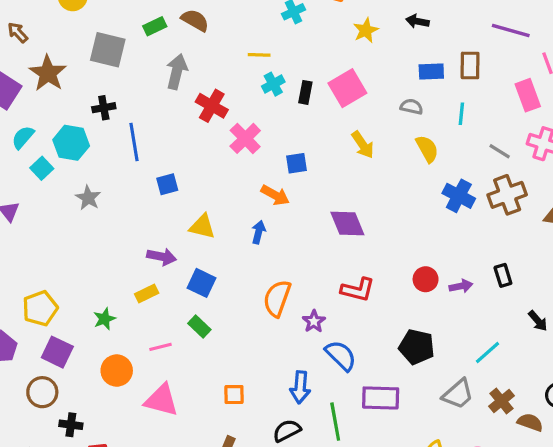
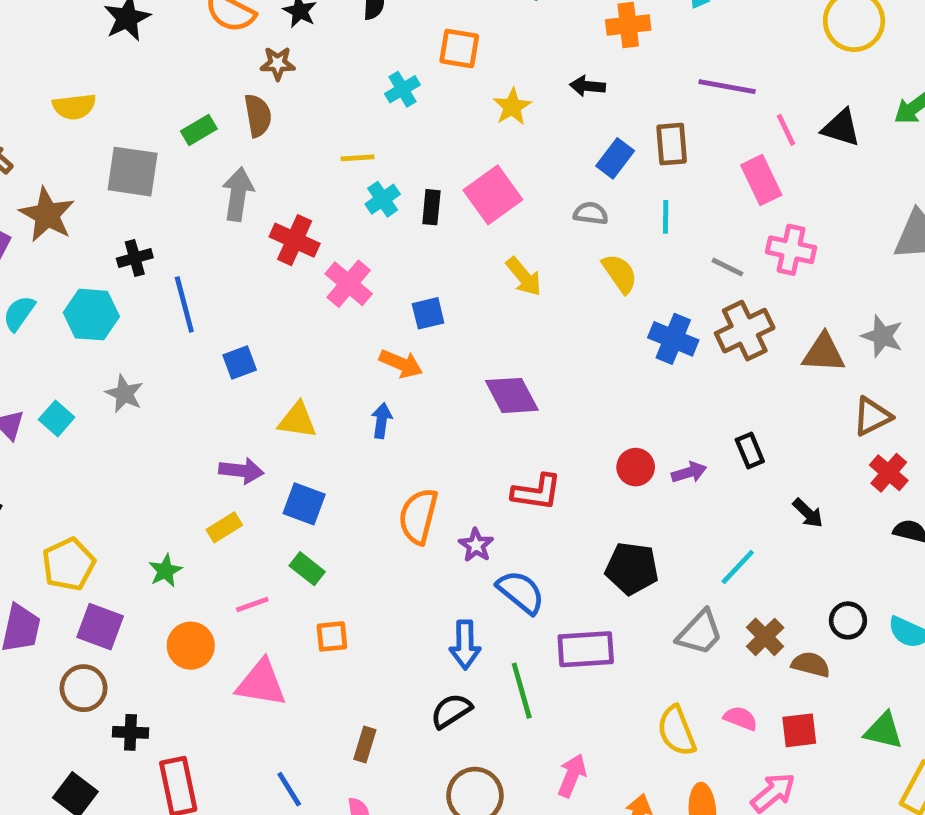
brown semicircle: (195, 20) -> (258, 116), turned 56
blue rectangle: (431, 71) -> (615, 158), turned -45
cyan square: (42, 168) -> (57, 418), moved
orange square: (234, 395) -> (332, 636), moved

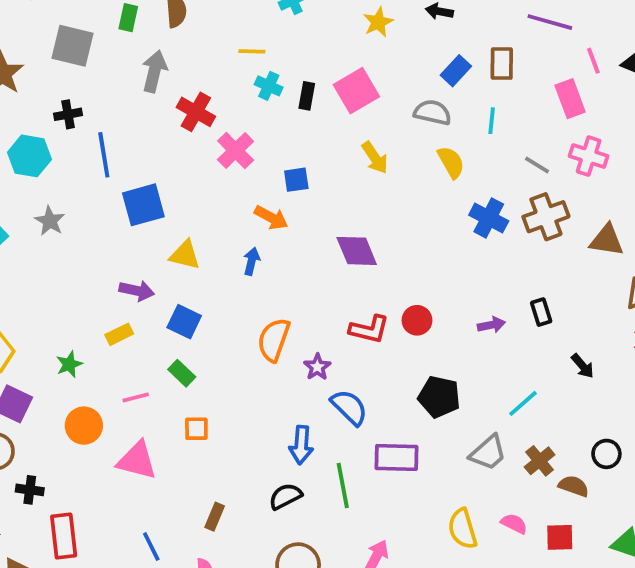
green rectangle: (199, 130) -> (128, 18), turned -52
cyan cross: (383, 199) -> (269, 86), turned -36
gray semicircle: (591, 213) -> (433, 112), size x1.4
blue square: (240, 362) -> (143, 205), size x1.6
red circle: (636, 467) -> (417, 320), moved

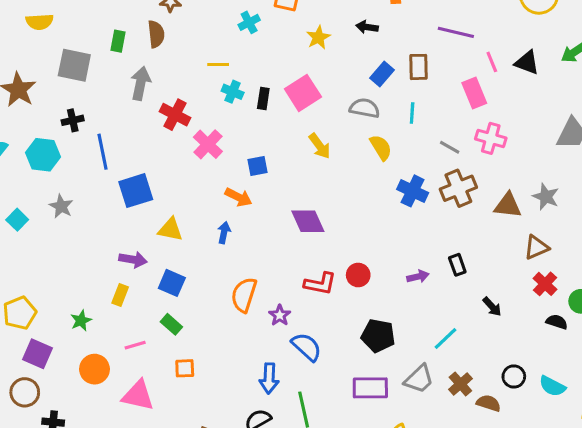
yellow rectangle: (119, 334) -> (120, 295), turned -40
purple rectangle: (396, 457) -> (370, 388), moved

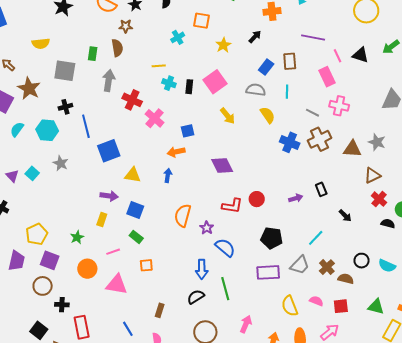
black arrow: (367, 27) -> (255, 37), turned 128
orange arrow: (238, 197) -> (176, 152), turned 144

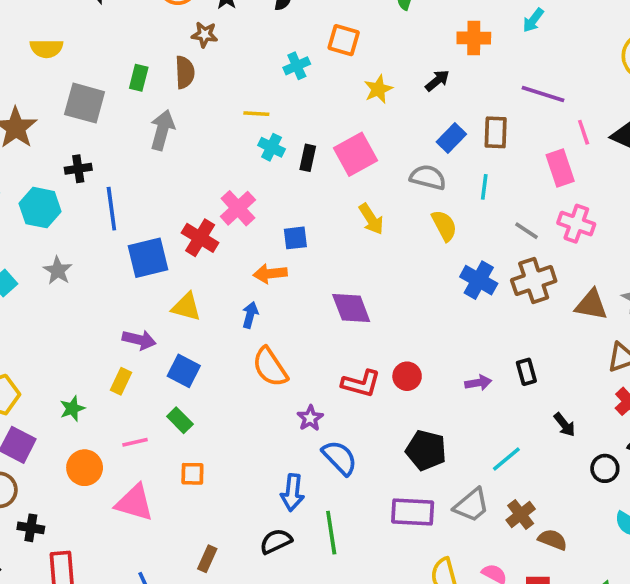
red cross: (132, 100) -> (200, 238), moved
orange semicircle: (183, 216) -> (270, 367), moved, turned -55
black circle: (362, 261) -> (605, 468), moved

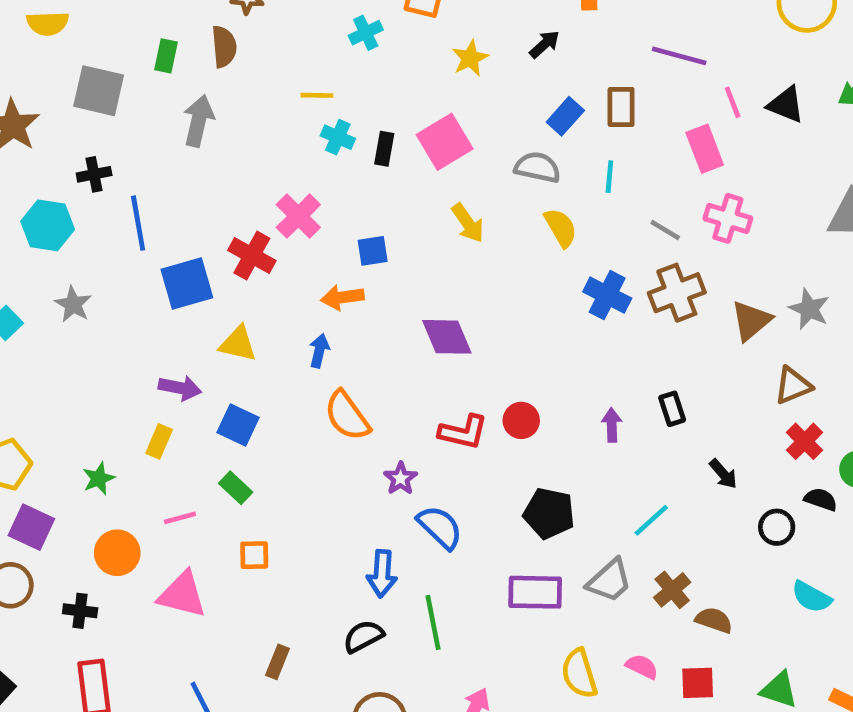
brown triangle: (591, 305) -> (751, 321), turned -48
purple arrow: (478, 383) -> (612, 425), turned -80
black cross: (31, 528) -> (80, 611), moved

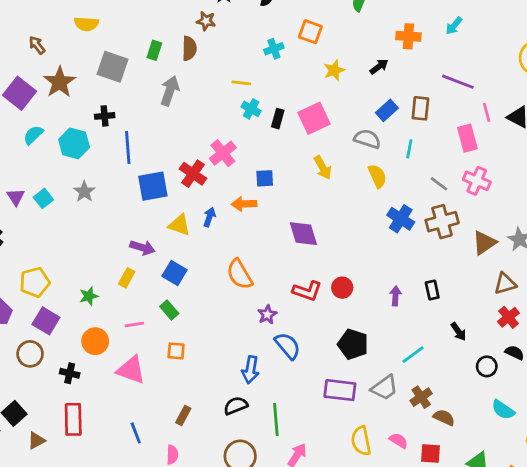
blue arrow: (319, 351) -> (209, 217), moved
green line: (433, 622) -> (276, 420), moved

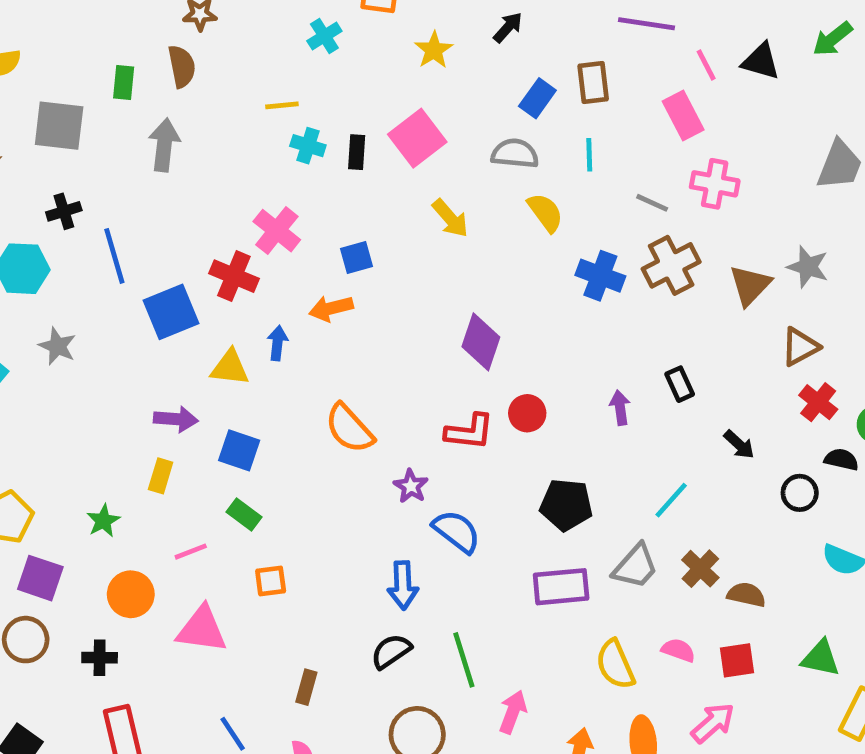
purple diamond: (303, 234) -> (481, 342), moved, turned 48

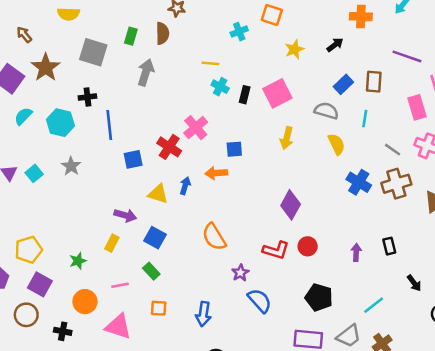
yellow arrow: (450, 218) -> (287, 138), turned 45
blue square: (171, 312) -> (133, 159), size x0.7
blue arrow: (403, 585) -> (203, 314), moved

